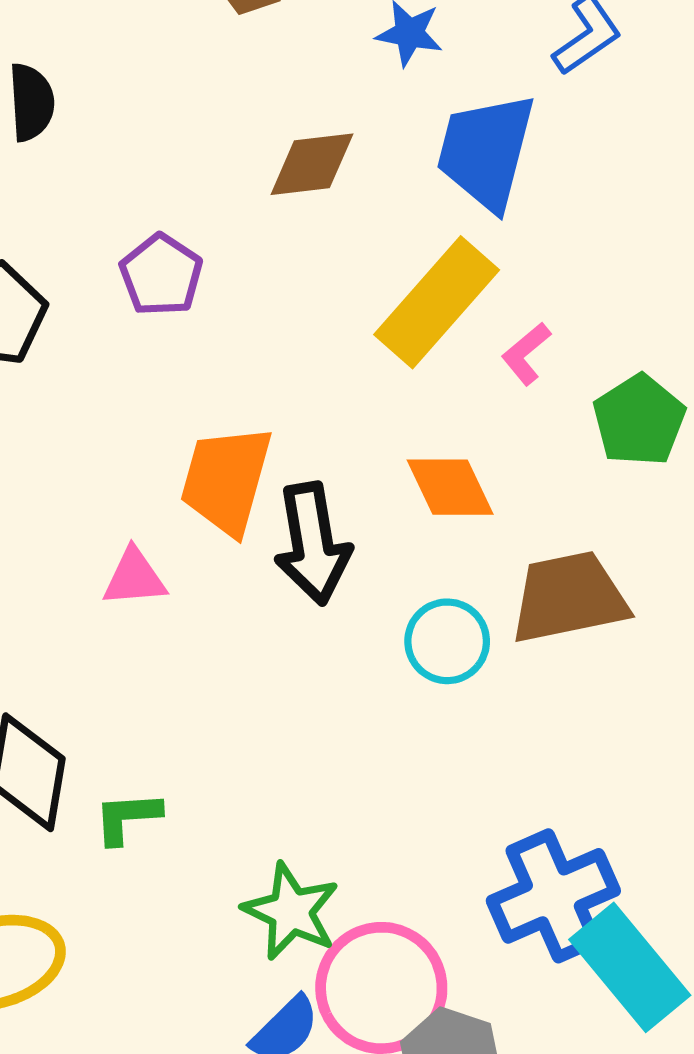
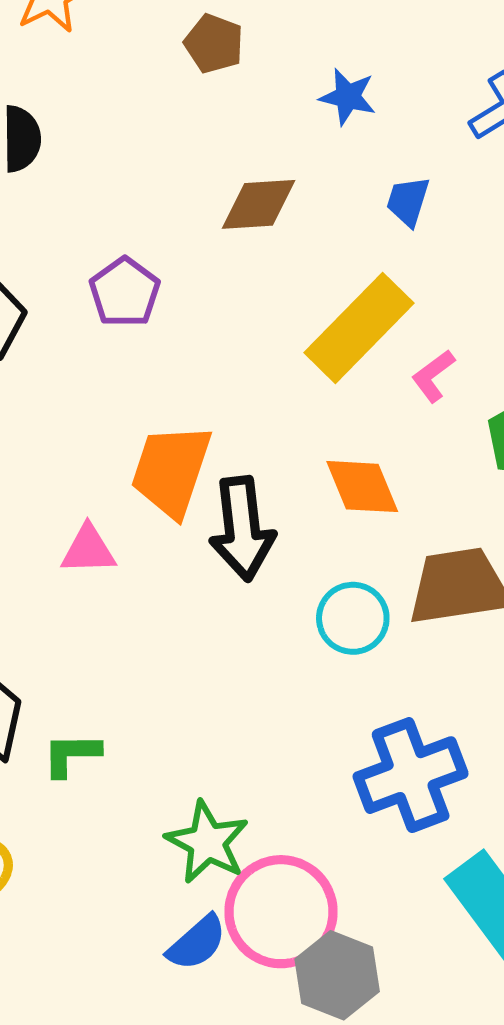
blue trapezoid: (486, 151) -> (408, 201), size x0.5
blue cross: (553, 896) -> (411, 775), moved

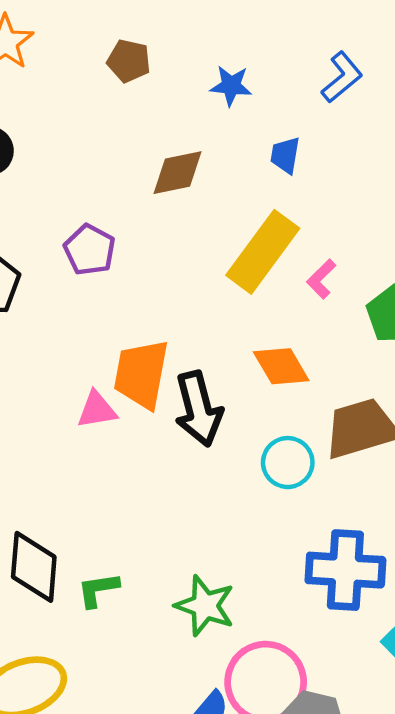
pink triangle: (88, 550) -> (97, 410), moved
blue cross: (411, 775) -> (345, 570), turned 32
green star: (207, 842) -> (205, 606), moved

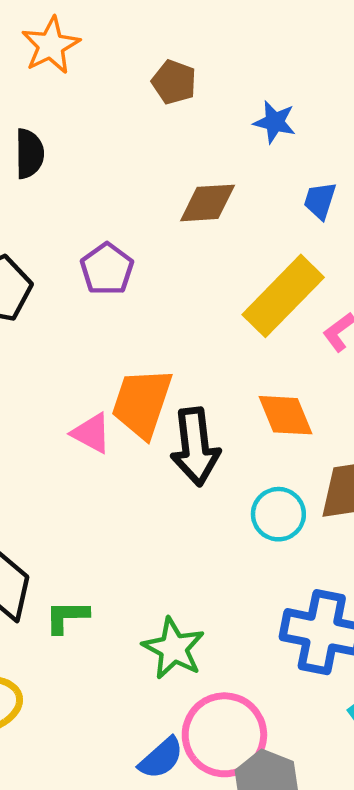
pink triangle: (97, 410) -> (91, 433), turned 30

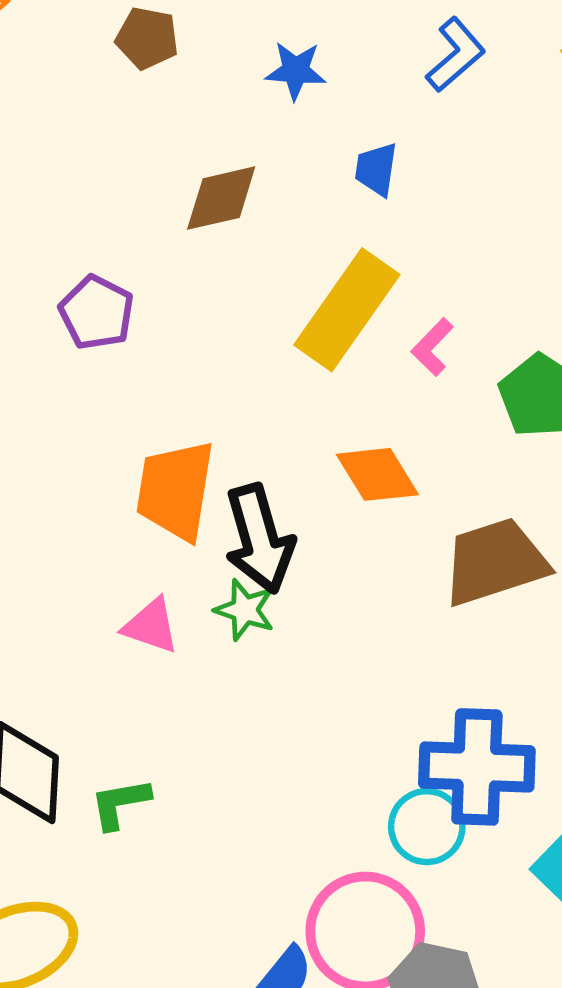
pink triangle: (91, 433) -> (151, 626), moved
cyan circle: (278, 514) -> (427, 827), moved
green star: (173, 648) -> (245, 610), moved, size x0.7

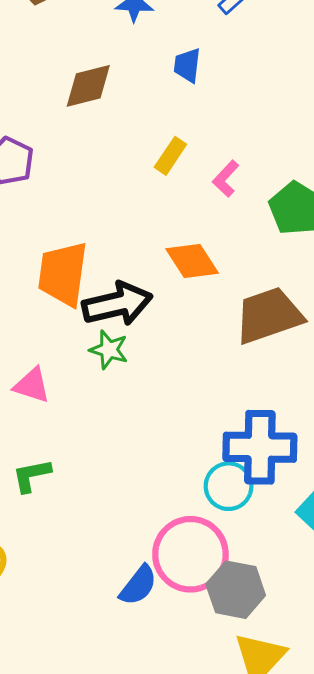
yellow rectangle: (347, 310) -> (170, 156), size x0.5
black arrow: (259, 539) -> (117, 304), turned -86
pink triangle: (151, 626) -> (32, 385), moved

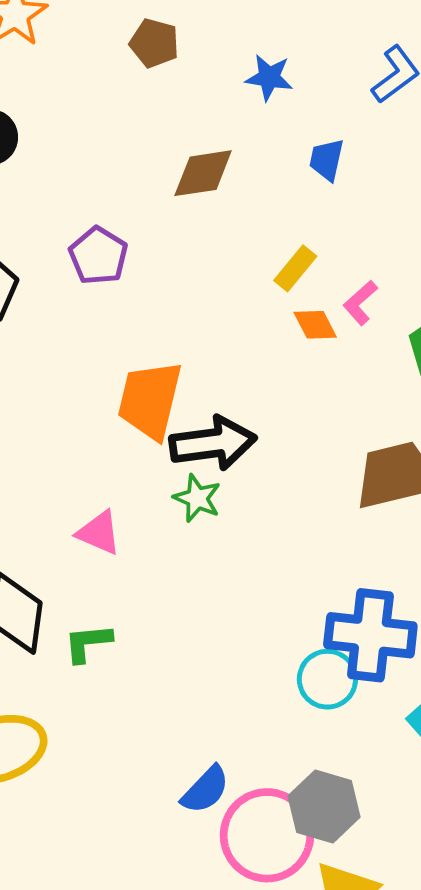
orange diamond: (192, 261) -> (315, 325), moved, size x0.7
pink circle: (190, 554) -> (267, 835), moved

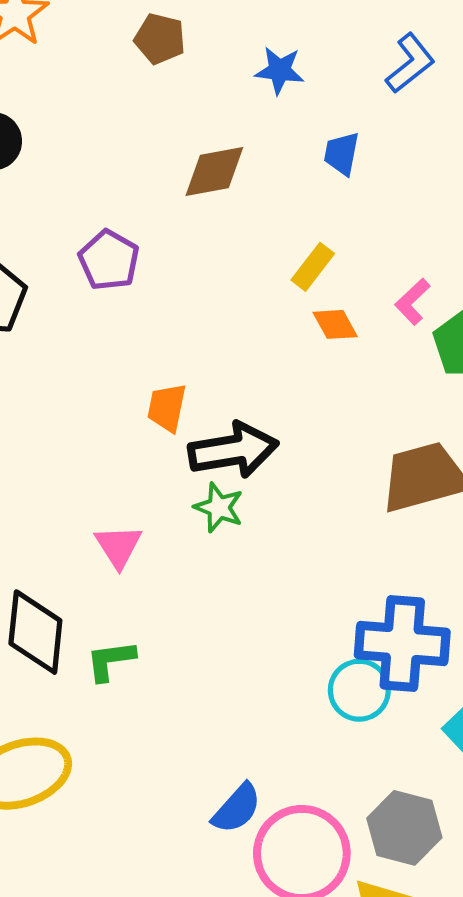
pink L-shape: (360, 303) -> (412, 302), moved
orange trapezoid: (150, 400) -> (167, 408), size x0.6
pink triangle: (99, 533) -> (118, 546), turned 36
gray hexagon: (324, 807) -> (404, 828), moved

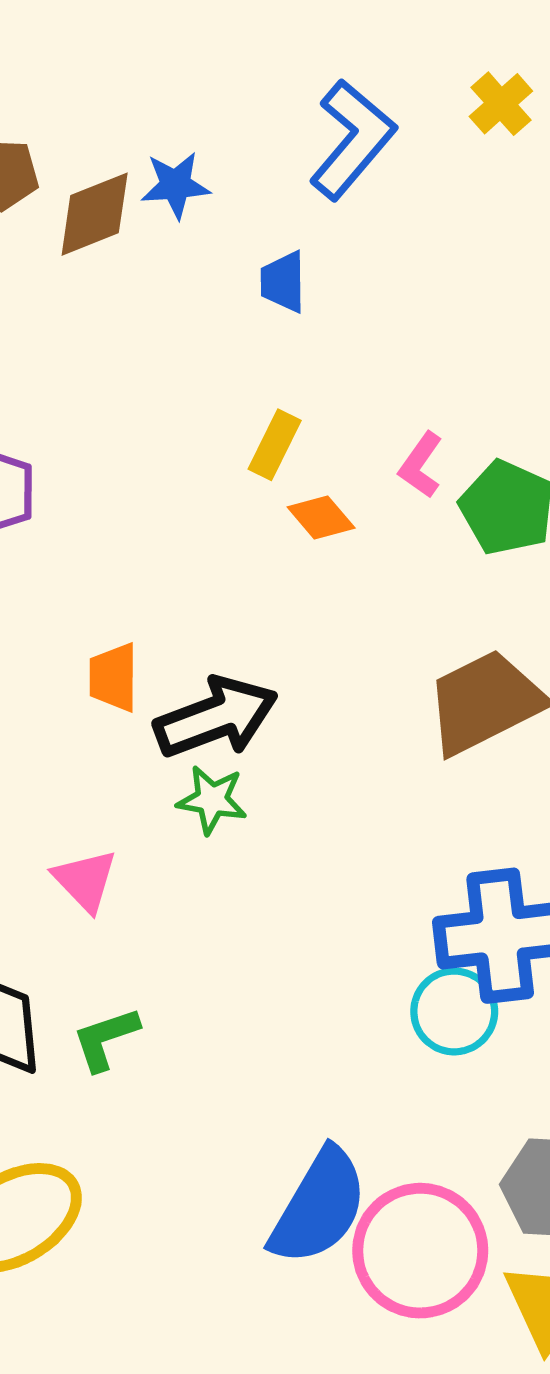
blue L-shape: (410, 63) -> (352, 139), size x1.4
brown diamond: (214, 171) -> (95, 214), moved
blue semicircle: (237, 808) -> (319, 1207), size x1.6

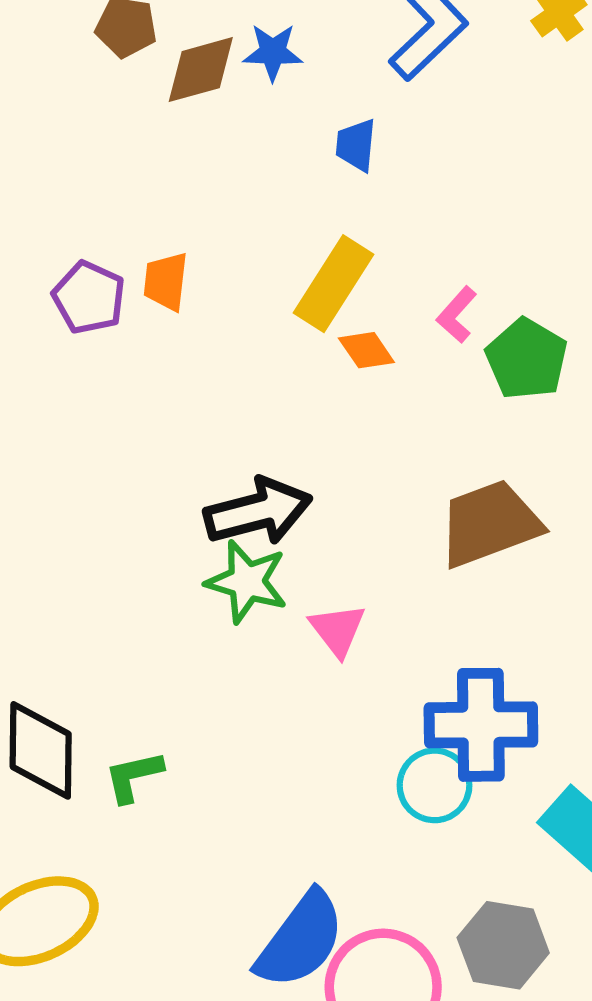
yellow rectangle: (275, 445) -> (333, 284), size x1.6
orange trapezoid: (113, 677) -> (166, 281), moved
green star: (212, 800) -> (247, 582), size x1.4
pink triangle: (85, 880) -> (338, 630), moved

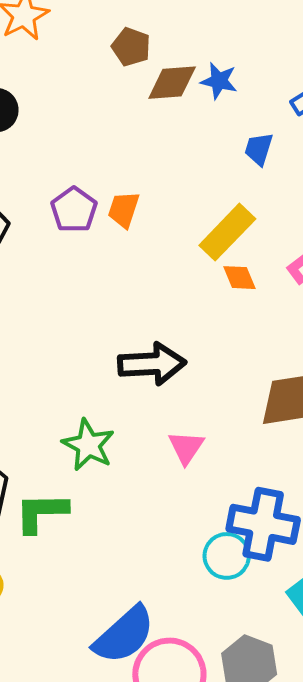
green star: (247, 582) -> (88, 445), moved
green L-shape: (134, 776) -> (41, 512), size x1.4

